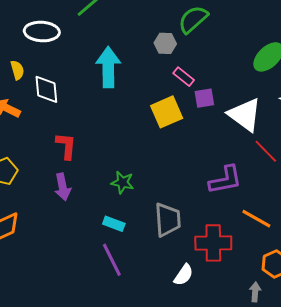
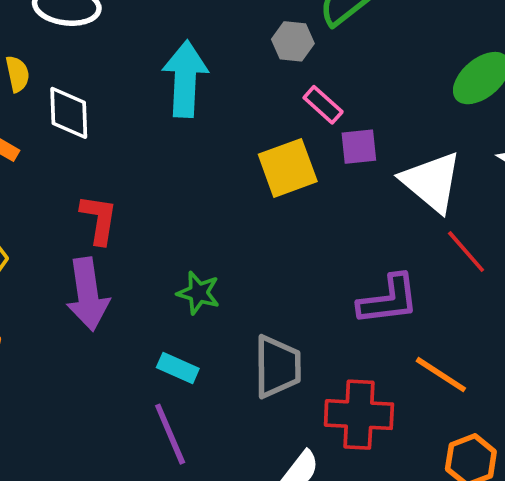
purple arrow: (63, 187) -> (88, 294), size x1.4

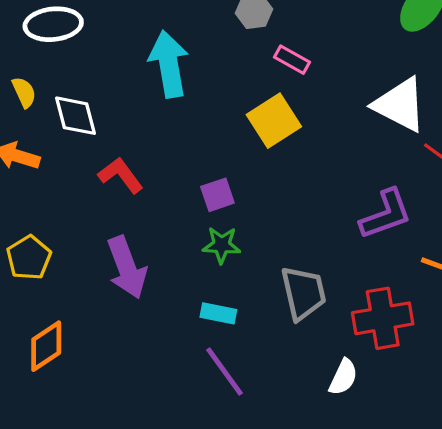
purple square: (359, 147) -> (217, 195), moved
red L-shape: (99, 219) -> (121, 175), moved, turned -33

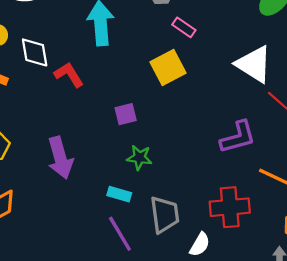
red L-shape: (121, 175) -> (69, 75), moved
green star: (222, 245) -> (139, 158), moved
gray trapezoid: (303, 293) -> (165, 215), moved

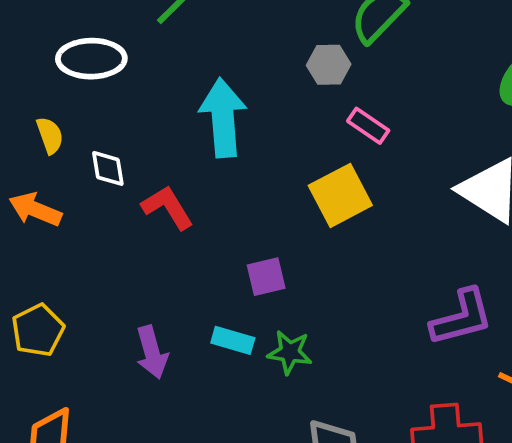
white diamond: (35, 52) -> (108, 168), size x0.7
purple arrow: (60, 158) -> (152, 352), size x0.7
cyan rectangle: (119, 194) -> (233, 340), moved

